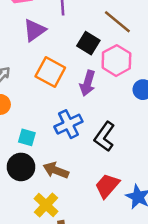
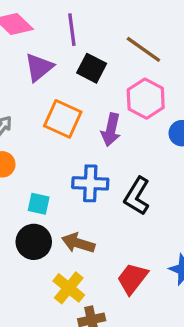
black square: (88, 43) -> (92, 68), moved
blue cross: (69, 124) -> (90, 183), turned 32
red trapezoid: (107, 186) -> (132, 278), moved

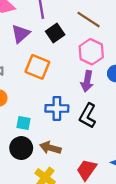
black square: (92, 68) -> (55, 33), turned 30
purple arrow: (111, 130) -> (87, 81), moved

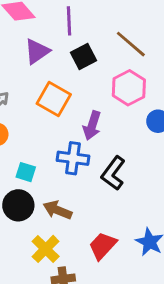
purple arrow: (87, 81) -> (92, 125), moved

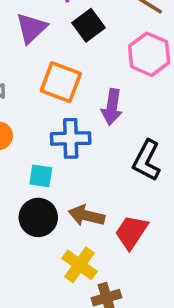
blue cross: (73, 158) -> (71, 138), moved
red trapezoid: (103, 246) -> (131, 232), moved

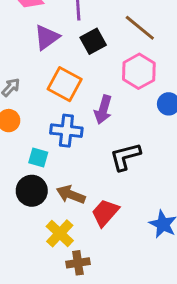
black L-shape: (147, 160) -> (125, 157), turned 40

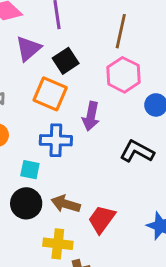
brown line: (140, 28) -> (121, 31), turned 68
black square: (93, 41) -> (66, 61), moved
black L-shape: (125, 157) -> (137, 151), moved, turned 48
yellow cross: (60, 233) -> (58, 244), turned -32

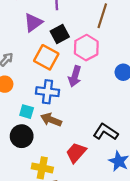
pink hexagon: (123, 75) -> (86, 48), moved
black L-shape: (137, 151) -> (106, 132), moved
brown arrow: (66, 204) -> (51, 120), moved

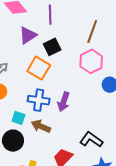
pink hexagon: (86, 48) -> (91, 61), moved
purple arrow: (75, 76) -> (64, 102), moved

